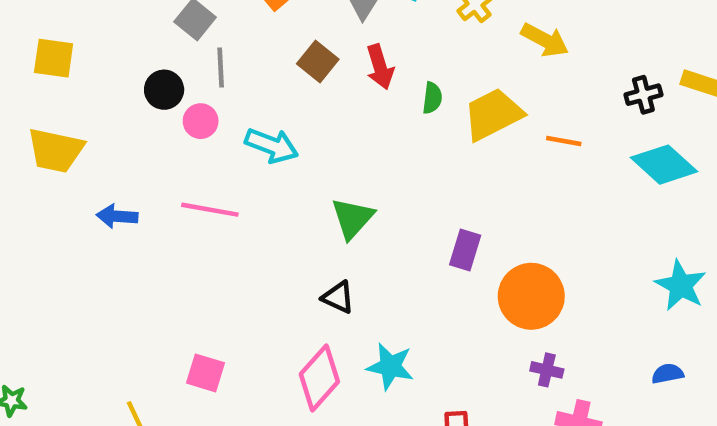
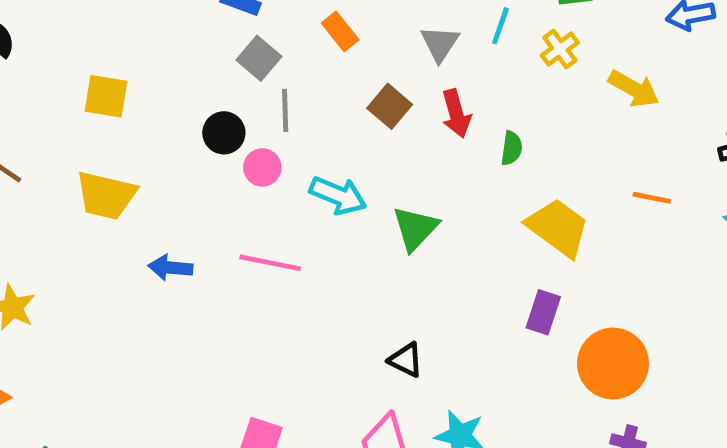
yellow trapezoid: (493, 114) -> (558, 227), moved, turned 62
green triangle: (352, 218) -> (415, 228), moved

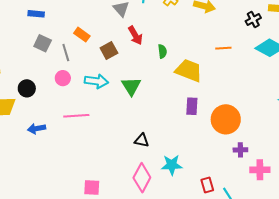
orange rectangle: (340, 31) -> (82, 35), moved
gray square: (259, 58) -> (43, 43), moved
brown square: (390, 106) -> (109, 51), moved, turned 36
black circle: (224, 133) -> (27, 88), moved
green semicircle: (512, 148) -> (162, 51), moved

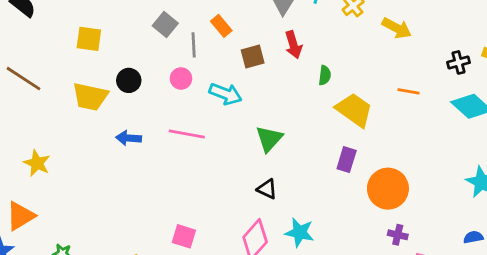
green triangle: (131, 86) -> (269, 139), moved

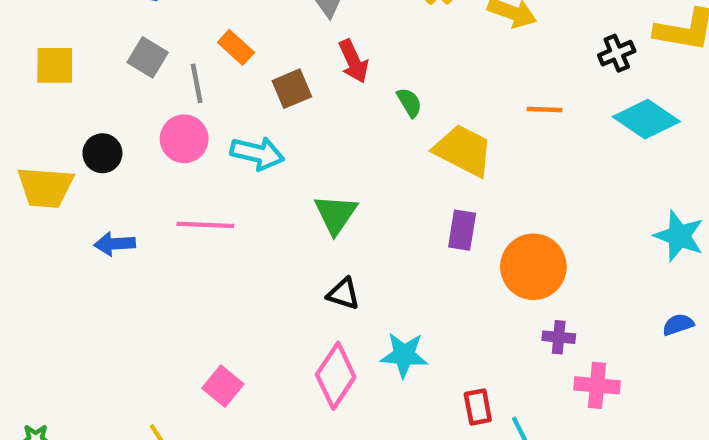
yellow square: (89, 39) -> (55, 65), moved
green semicircle: (325, 75) -> (409, 103), turned -30
pink circle: (181, 79) -> (184, 139), size x1.4
pink square: (184, 236) -> (223, 386), turned 30

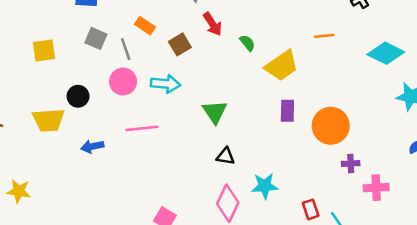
cyan diamond: (646, 119) -> (386, 53), moved
yellow trapezoid: (463, 150) -> (282, 66), turned 126

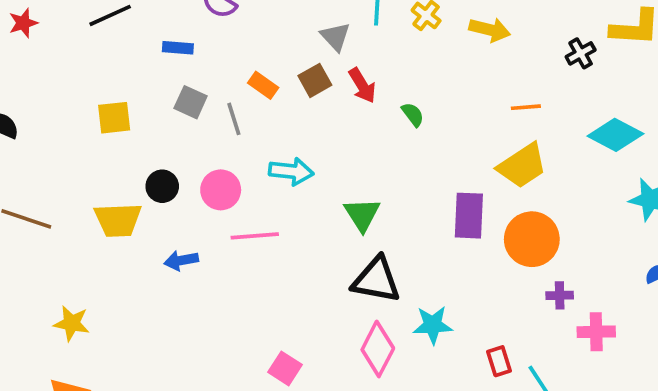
brown square: (180, 44) -> (315, 80), moved
yellow trapezoid: (282, 66) -> (522, 166), moved
pink circle: (123, 82) -> (221, 190), moved
purple rectangle: (287, 111) -> (469, 216), size x1.4
black triangle: (226, 156) -> (376, 280), size x1.8

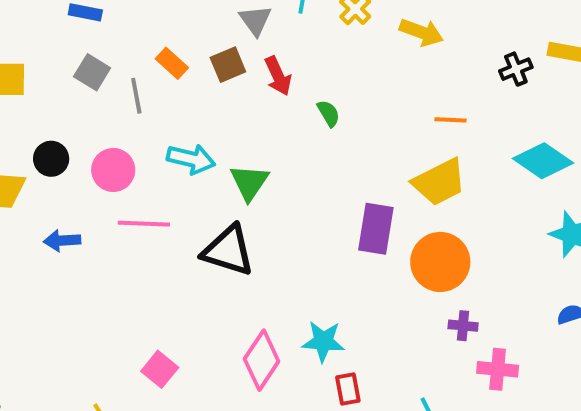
green triangle: (362, 214) -> (249, 182), moved
black triangle: (376, 280) -> (228, 251), moved
red rectangle: (499, 361) -> (348, 389), moved

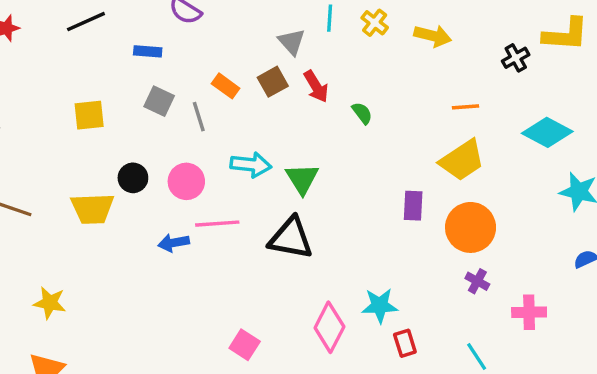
purple rectangle: (376, 229) -> (413, 206), size x0.7
blue arrow: (62, 241) -> (174, 243), moved
purple cross: (463, 326) -> (477, 281), moved, turned 30

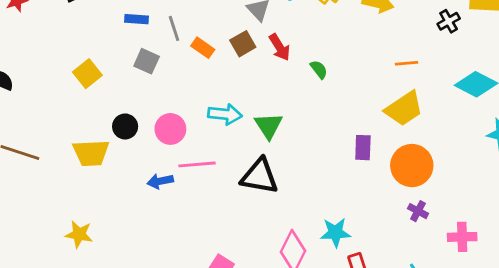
yellow square: (89, 115) -> (87, 74), turned -32
gray line: (199, 117) -> (174, 28), moved
yellow star: (50, 303) -> (79, 234), moved

